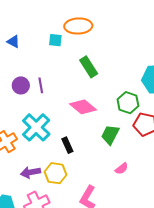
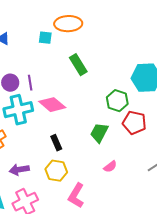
pink diamond: (83, 107) -> (52, 105), moved
cyan cross: (36, 127) -> (18, 110), moved, turned 32
yellow hexagon: (56, 173) -> (56, 171), moved

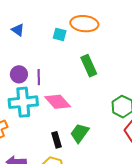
green trapezoid: (99, 133) -> (80, 133), moved

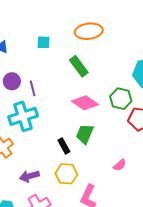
orange ellipse: (84, 24) -> (89, 31), moved
purple circle: (19, 74) -> (12, 81), moved
pink diamond: (58, 102) -> (85, 103), moved

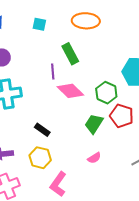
purple line: (33, 88) -> (53, 71), moved
green trapezoid: (85, 134) -> (94, 124), moved
black rectangle: (64, 146) -> (42, 130), turned -35

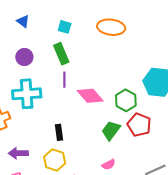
green rectangle: (70, 54) -> (61, 54), moved
purple line: (53, 71) -> (64, 80), moved
black rectangle: (42, 130) -> (59, 132), turned 42

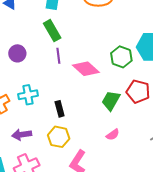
purple circle: (24, 57) -> (17, 53), moved
cyan cross: (27, 94) -> (28, 95), moved, size x0.7
green hexagon: (126, 100) -> (121, 57), moved

